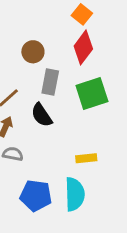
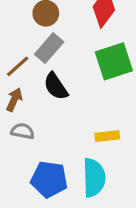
gray rectangle: (50, 82) -> (49, 48), moved, turned 30

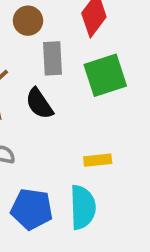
gray rectangle: (49, 48) -> (52, 58), moved, turned -44

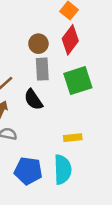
brown circle: (28, 21) -> (38, 44), moved

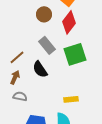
brown circle: (38, 44) -> (44, 14), moved
gray rectangle: (42, 69) -> (47, 45), turned -36

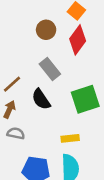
green square: (75, 54) -> (85, 99), moved
yellow rectangle: (71, 99) -> (70, 138), moved

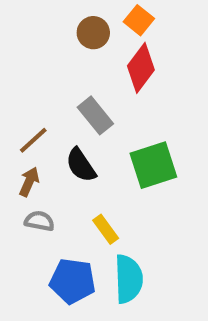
brown circle: (46, 30) -> (93, 33), moved
yellow rectangle: (70, 138) -> (106, 229), moved, turned 60

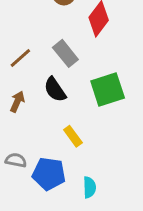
brown line: (33, 140) -> (20, 58), moved
gray semicircle: (39, 221) -> (16, 160), moved
cyan semicircle: (128, 279) -> (90, 187), moved, size x0.6

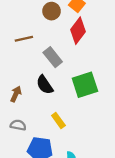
brown line: (20, 58) -> (24, 39), moved, turned 30
gray semicircle: (16, 160) -> (18, 125), moved

